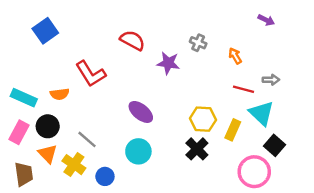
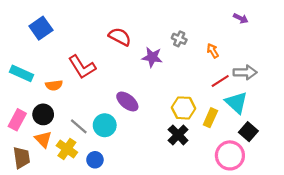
gray arrow: (271, 80) -> (245, 72), size x1.5
red line: (244, 89) -> (220, 81), turned -48
cyan rectangle: (24, 98) -> (22, 73), moved
cyan circle: (138, 151) -> (105, 125), moved

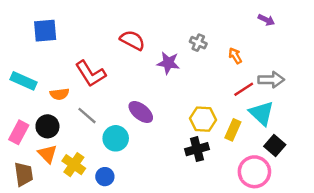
blue square: (41, 28) -> (45, 31), turned 30
gray line: (79, 126) -> (87, 116), moved
black cross: (178, 135) -> (197, 149), turned 30

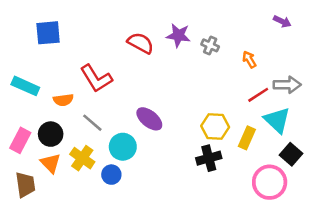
purple star: (168, 63) -> (178, 35), moved
yellow cross: (74, 165) -> (82, 158), moved
blue circle: (105, 177) -> (111, 175), moved

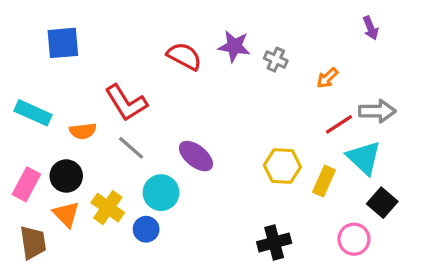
purple arrow: (282, 21) -> (371, 28), turned 42
orange arrow: (249, 59) -> (327, 78), turned -102
gray line: (92, 123) -> (131, 148), moved
black cross: (209, 158) -> (274, 243), moved
pink circle: (270, 182) -> (354, 239), size x0.7

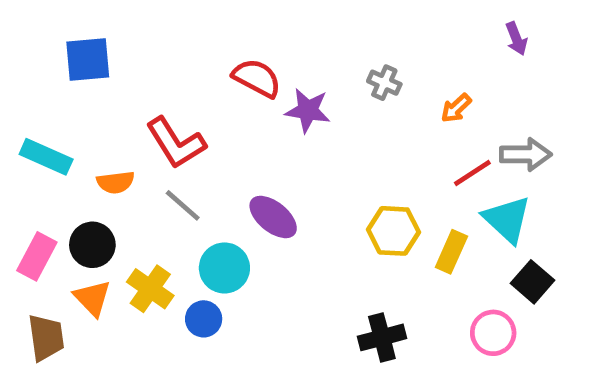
purple star: (234, 46) -> (308, 110), moved

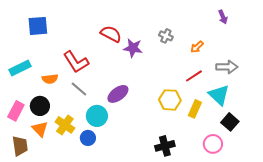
cyan rectangle: (46, 157) -> (20, 68), turned -50
red line: (472, 173) -> (194, 76), moved
purple ellipse: (273, 217) -> (118, 94), turned -75

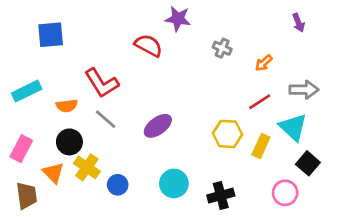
purple star: (133, 48) -> (178, 19), moved
black circle: (40, 106) -> (69, 142), moved
cyan circle: (97, 116) -> (174, 183), moved

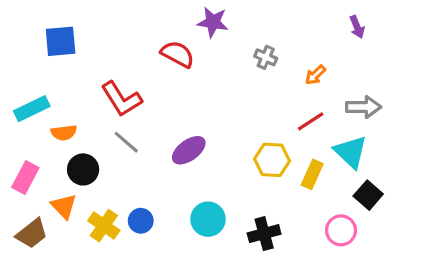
orange semicircle: (67, 106) -> (64, 133), moved
yellow cross: (87, 167) -> (104, 226), moved
brown trapezoid: (27, 196) -> (32, 234), turned 60

